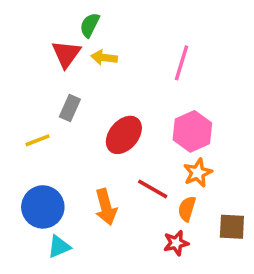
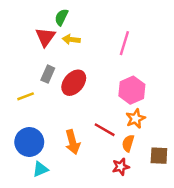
red ellipse: (124, 135) -> (74, 83), moved

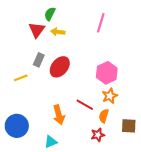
pink line: (124, 43) -> (101, 23), moved
blue circle: (29, 142) -> (17, 126), moved
cyan triangle: (40, 169) -> (51, 142), moved

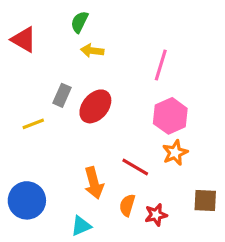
pink line: (101, 23) -> (161, 65), moved
red triangle: (37, 30) -> (24, 40), moved, turned -36
orange semicircle: (104, 116) -> (127, 205), moved

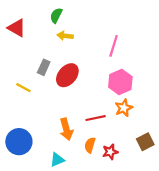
yellow line: (33, 124) -> (23, 88), turned 49
red line: (135, 167) -> (96, 118), turned -42
brown square: (205, 200) -> (145, 142), turned -30

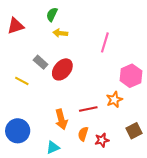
red triangle: (17, 28) -> (16, 26), turned -48
gray rectangle: (44, 67) -> (41, 62), turned -72
pink hexagon: (120, 82) -> (131, 76), moved

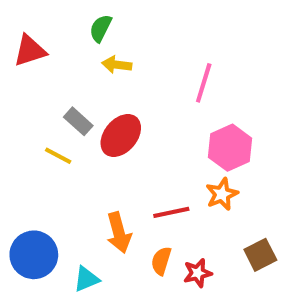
pink hexagon: (131, 76) -> (230, 148), moved
yellow line: (22, 81) -> (58, 156), moved
cyan triangle: (53, 147) -> (86, 279), moved

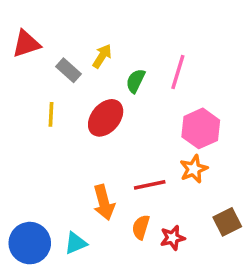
green semicircle: (101, 28) -> (136, 81), moved
yellow arrow: (117, 65) -> (102, 56), turned 115
gray rectangle: (78, 121) -> (69, 70), moved
yellow line: (58, 156) -> (51, 114), moved, turned 65
blue circle: (34, 255) -> (30, 243), moved

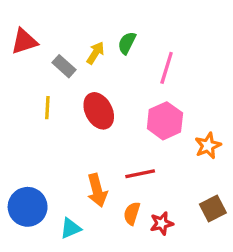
green semicircle: (136, 81) -> (127, 43), moved
red ellipse: (106, 118) -> (99, 111), turned -68
pink hexagon: (201, 128) -> (165, 121), moved
orange star: (194, 169) -> (208, 146), moved
blue circle: (30, 243) -> (28, 207), moved

